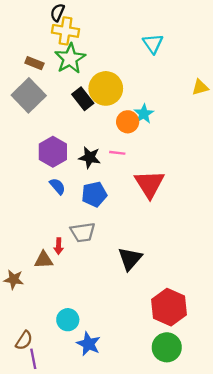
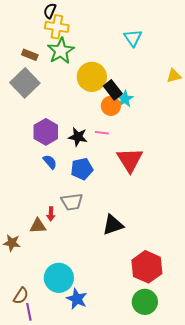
black rectangle: (83, 99) -> (113, 90), moved
black triangle: (130, 259) -> (113, 225), turned 30
cyan circle: (68, 320) -> (59, 278), size x1.5

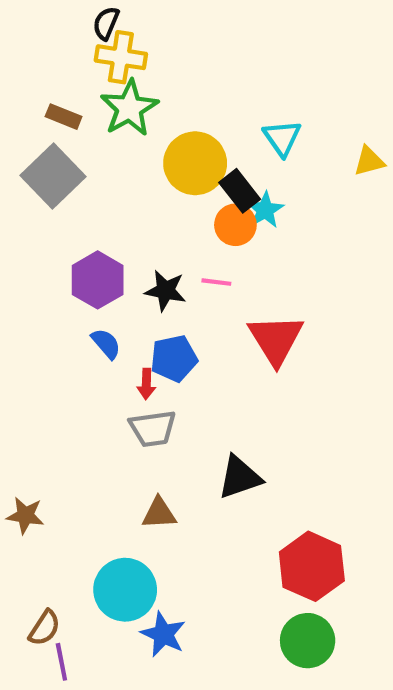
cyan triangle: (133, 38) -> (282, 138), moved
red arrow: (51, 214) -> (146, 384), moved
brown triangle: (38, 226) -> (159, 513), moved

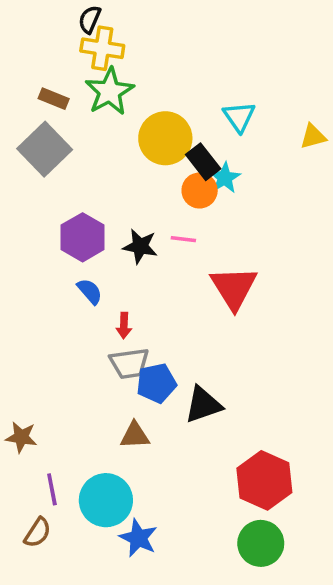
blue pentagon: (174, 358) -> (156, 383), moved
purple line: (61, 662) -> (52, 489), moved

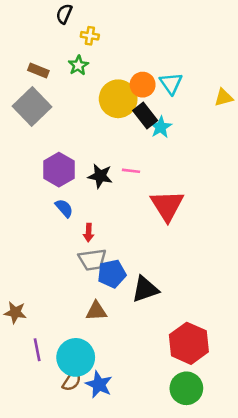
yellow cross: (102, 48) -> (90, 36), moved, size x0.6
green star: (110, 91) -> (78, 65), size x0.6
orange circle: (200, 190) -> (143, 85), moved
brown semicircle: (37, 533) -> (72, 381), moved

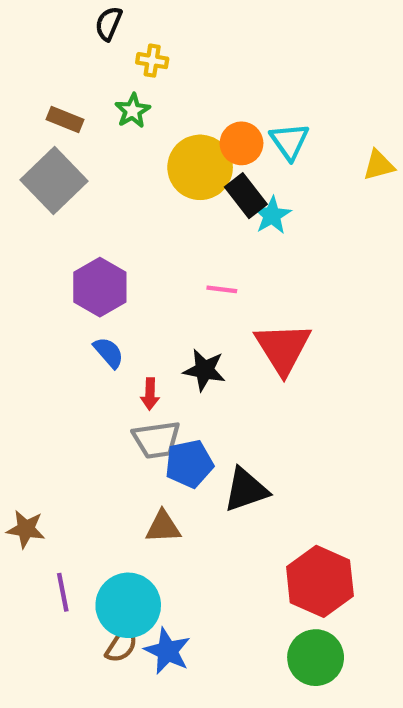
black star: (100, 176) -> (204, 370), moved

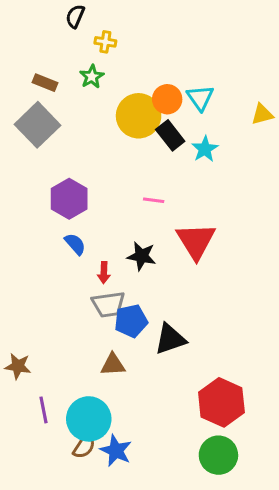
cyan star: (272, 215) -> (205, 149), moved

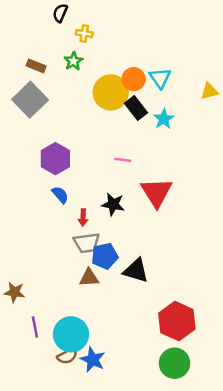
black triangle: (170, 339) -> (136, 271), turned 36
brown triangle: (113, 365) -> (89, 278), moved
brown semicircle: (84, 446) -> (67, 356), turned 30

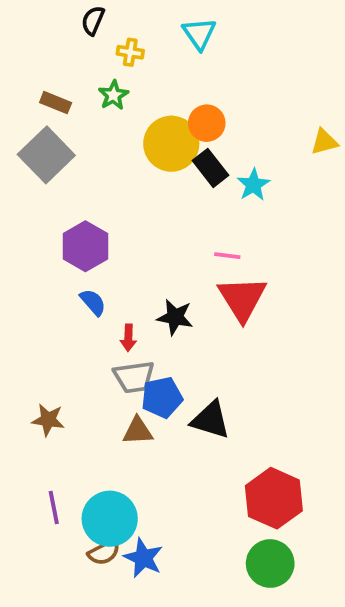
cyan triangle: (160, 78) -> (199, 34), moved
pink line: (123, 160) -> (227, 256), moved
brown star: (14, 292) -> (48, 420), moved

